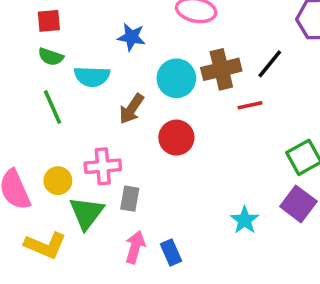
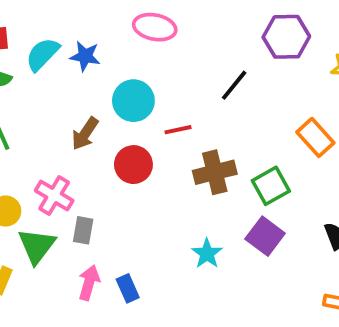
brown cross: (221, 69) -> (215, 172), moved
cyan semicircle: (92, 76) -> (42, 54), moved, turned 132
red line: (250, 105) -> (178, 130), moved
pink cross: (103, 166) -> (54, 196), turned 36

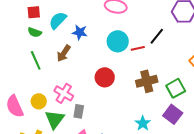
blue star: (85, 56) -> (80, 32), moved
cyan circle: (133, 101) -> (118, 41), moved
red line: (178, 130) -> (138, 48), moved
brown arrow: (85, 134) -> (64, 53), moved

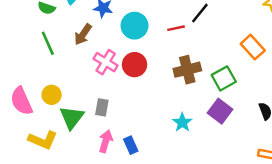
cyan circle: (118, 41) -> (135, 26), moved
pink cross: (64, 93) -> (106, 62), moved

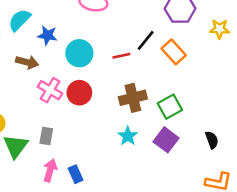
brown arrow: (83, 34) -> (27, 62), turned -110
orange rectangle: (253, 47) -> (174, 52), moved
cyan star: (182, 122) -> (128, 136), moved

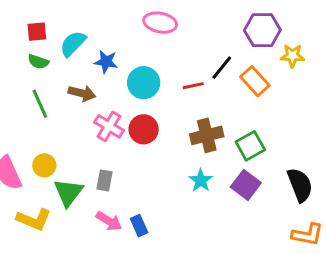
yellow star: (219, 29) -> (292, 56), moved
black semicircle: (212, 140) -> (300, 185), size x1.6
pink arrow: (50, 170) -> (109, 221), turned 105

